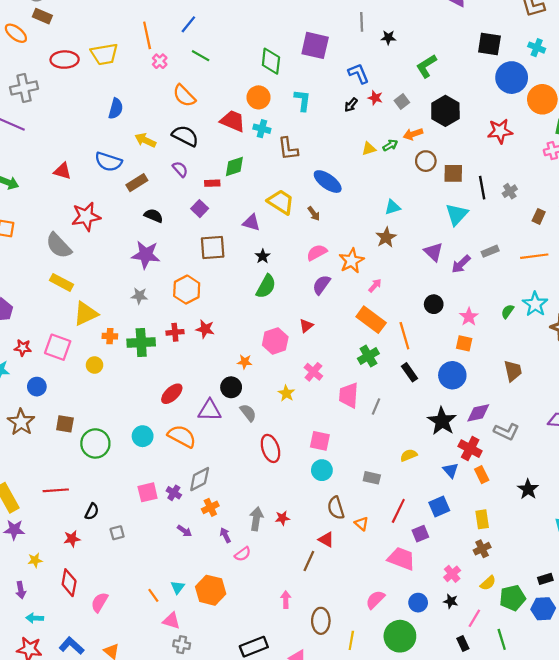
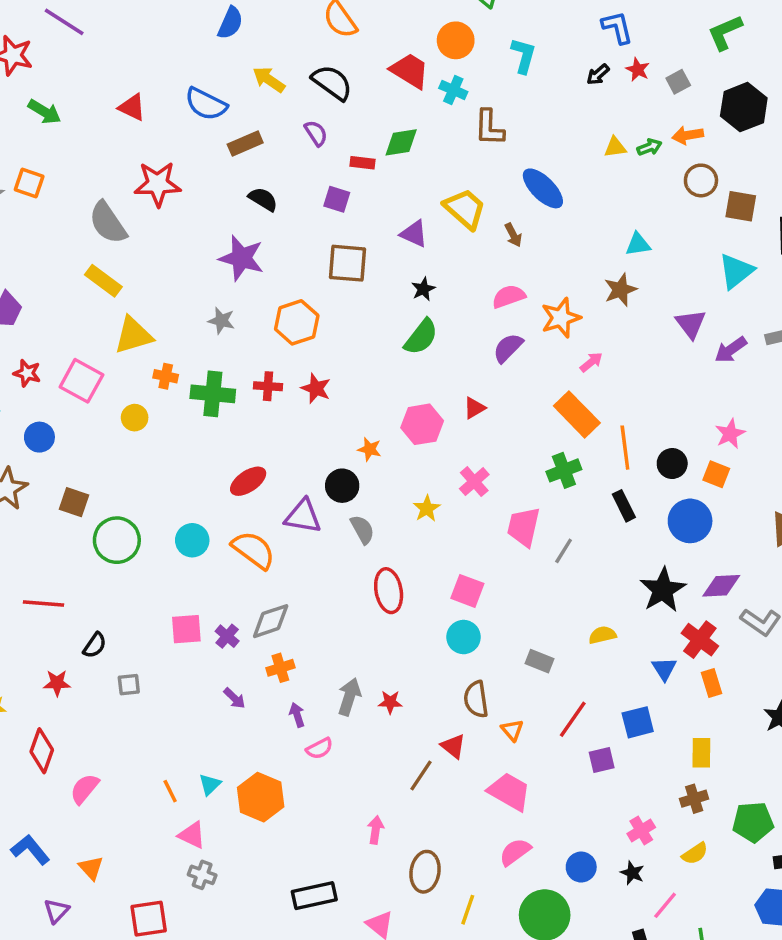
purple square: (200, 209) -> (337, 199), turned -35
black circle: (434, 304) -> (672, 464), moved
pink trapezoid: (401, 559) -> (509, 792), moved
green pentagon: (512, 598) -> (753, 822), moved

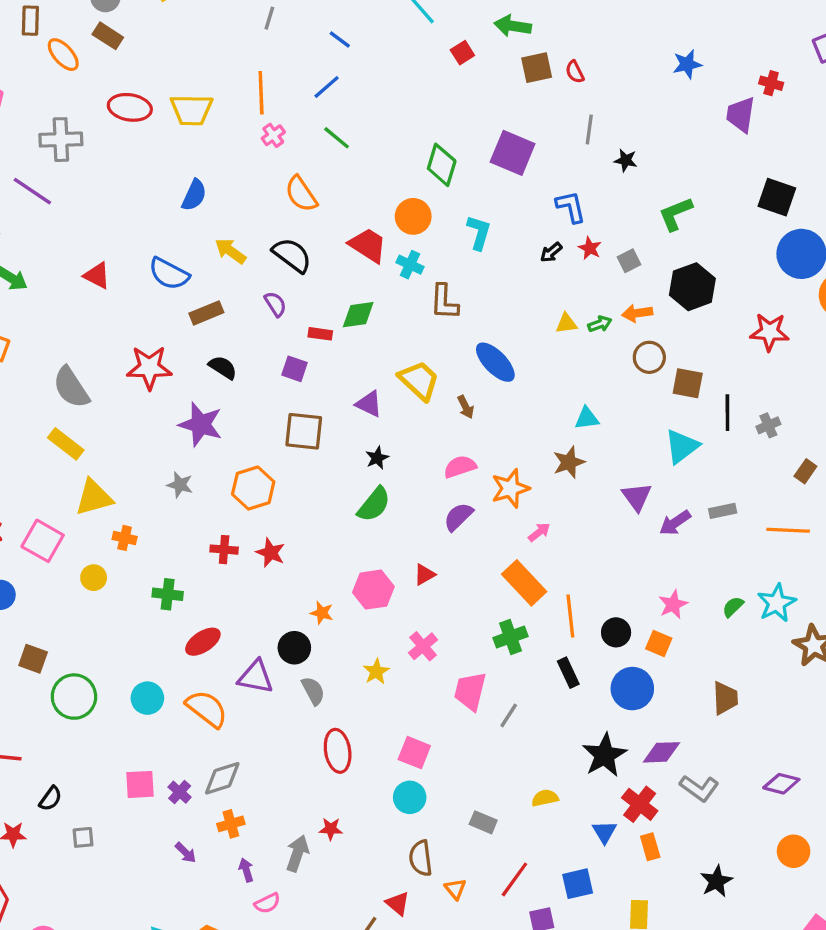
red star: (158, 184) -> (149, 368), moved
green cross: (213, 394) -> (168, 594), moved, size x0.7
red star: (390, 702) -> (331, 829), moved

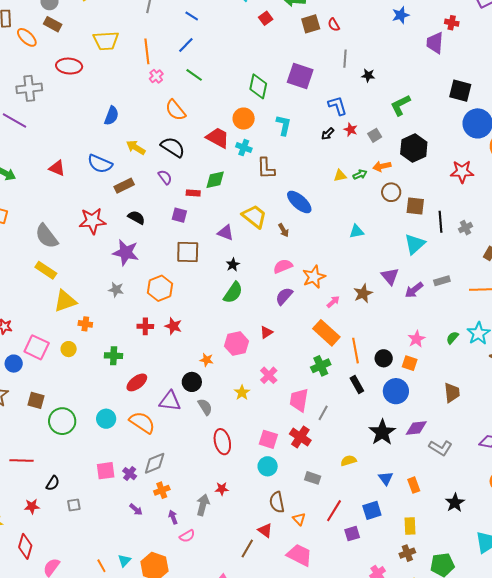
yellow trapezoid: (191, 110) -> (106, 41), moved
brown star: (569, 462) -> (363, 293), moved
pink square: (43, 541) -> (37, 347), moved
red cross: (640, 804) -> (300, 437), moved

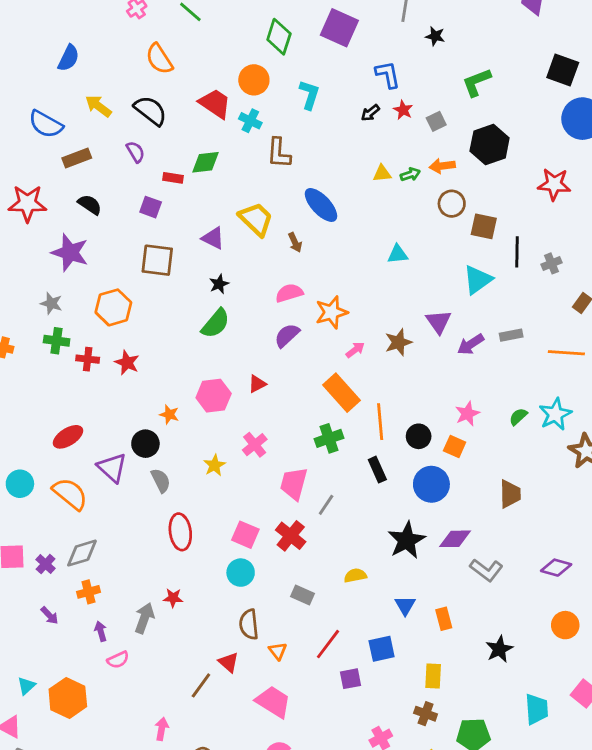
green cross: (114, 356) -> (57, 341), moved
purple triangle: (170, 401) -> (112, 468), turned 30
brown cross: (407, 553) -> (426, 714), turned 35

